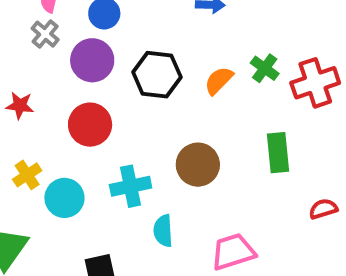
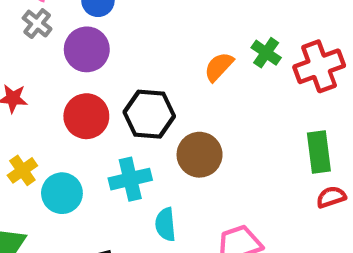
black hexagon: (157, 75) -> (149, 114), moved
green rectangle: (278, 153) -> (319, 152), moved

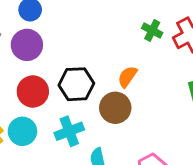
orange semicircle: (219, 67) -> (127, 77), moved
cyan circle: (62, 193) -> (22, 131), moved

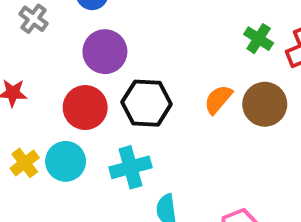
purple circle: (27, 45) -> (105, 52), moved
brown circle: (115, 108) -> (265, 104), moved

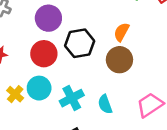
brown circle: (265, 104) -> (119, 60), moved
cyan cross: (130, 167) -> (72, 98), moved

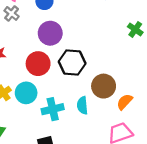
orange semicircle: (122, 32) -> (125, 102), moved
cyan semicircle: (105, 104) -> (82, 105), moved

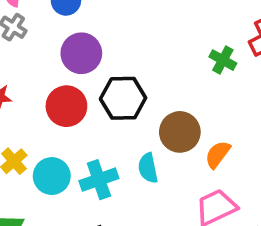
green cross: (135, 29) -> (223, 60), moved
cyan circle: (26, 93) -> (52, 176), moved

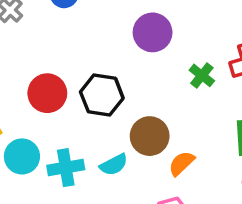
purple circle: (81, 53) -> (153, 32), moved
cyan semicircle: (148, 168) -> (114, 165), turned -116

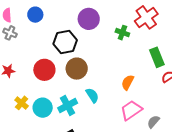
black hexagon: (102, 95) -> (65, 42), moved
brown circle: (150, 136) -> (77, 69), moved
cyan semicircle: (114, 165) -> (92, 95), turned -77

